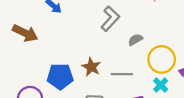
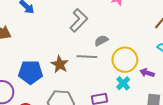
gray line: (122, 74) -> (87, 57), moved

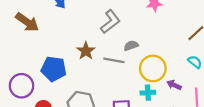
brown star: (60, 64) -> (86, 51), moved
cyan cross: (123, 83) -> (148, 93), turned 32

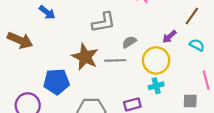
gray L-shape: (110, 22) -> (104, 22), turned 40
brown star: (86, 51) -> (85, 57), size x1.4
purple arrow: (174, 85) -> (169, 37), moved, turned -56

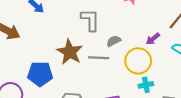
gray L-shape: (104, 22) -> (90, 20), turned -85
cyan cross: (156, 86) -> (146, 85), moved

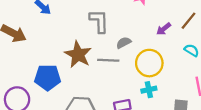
purple arrow: (153, 39) -> (164, 29), moved
cyan cross: (146, 85) -> (149, 90), moved

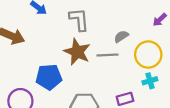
gray L-shape: (99, 21) -> (79, 19), moved

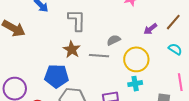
brown star: (77, 52) -> (72, 50), size x0.7
blue pentagon: (49, 77) -> (57, 76), moved

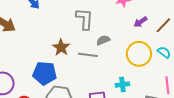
gray L-shape: (77, 20) -> (85, 19), moved
purple arrow: (150, 29) -> (141, 22), moved
yellow circle: (136, 59) -> (139, 54), moved

